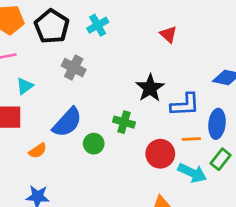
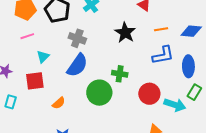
black star: (150, 88) -> (125, 33), moved
blue semicircle: (67, 122) -> (77, 65), moved
orange line: (191, 139) -> (161, 29), moved
green circle: (94, 144) -> (99, 93), size x1.6

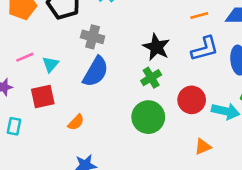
black star: (125, 33) -> (156, 47), moved
pink line: (27, 36) -> (25, 57), moved
green cross: (120, 74) -> (151, 78), turned -35
green circle: (99, 93) -> (148, 117), moved

